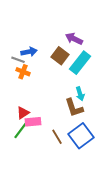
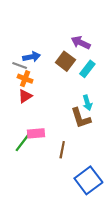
cyan rectangle: (80, 63) -> (87, 69), size x0.7
red triangle: (23, 113) -> (25, 96), moved
blue square: (81, 136) -> (88, 180), moved
brown line: (57, 137) -> (62, 150), turned 42

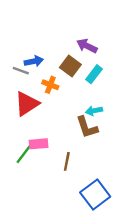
orange cross: (25, 79) -> (50, 85), moved
red triangle: (25, 96) -> (27, 104), size x1.6
cyan arrow: (87, 103) -> (94, 111), turned 96

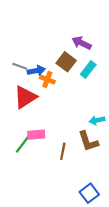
blue arrow: (34, 61) -> (36, 71), moved
cyan arrow: (94, 111) -> (97, 120), moved
brown L-shape: (87, 127) -> (88, 141), moved
blue square: (95, 195) -> (89, 193), moved, size x0.7

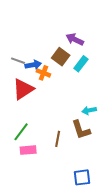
pink rectangle: (36, 135) -> (28, 150), moved
blue square: (89, 193) -> (82, 177), turned 30

